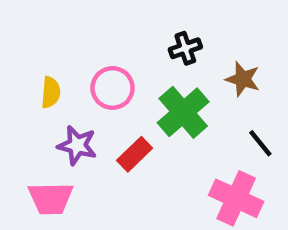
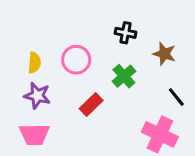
black cross: (185, 48) -> (125, 33), turned 30
green cross: (183, 112) -> (124, 76), size x0.7
purple star: (77, 145) -> (37, 96), moved

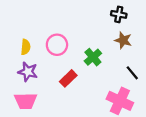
black cross: (125, 33) -> (119, 14), moved

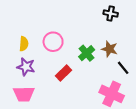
brown star: (123, 40) -> (110, 49), moved

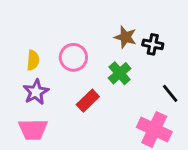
black cross: (111, 13) -> (153, 44), moved
brown star: (110, 49) -> (125, 37), moved
purple star: (26, 67) -> (36, 92), turned 30

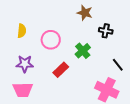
brown star: (125, 37) -> (85, 13), moved
yellow semicircle: (33, 60) -> (22, 31), moved
purple star: (36, 92) -> (25, 64), turned 30

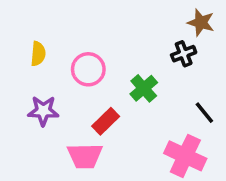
brown star: (85, 13) -> (201, 23), moved
black cross: (106, 31) -> (184, 54), turned -32
pink trapezoid: (23, 90) -> (85, 156), moved

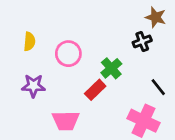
red rectangle: (106, 121) -> (95, 90), moved

